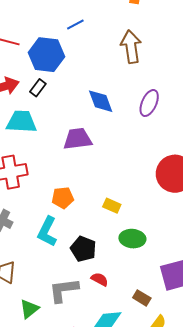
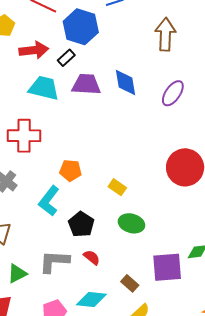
purple trapezoid: (78, 139) -> (86, 84), moved

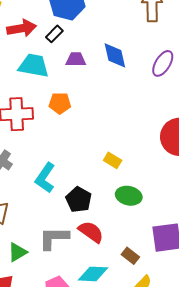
purple trapezoid: (86, 84) -> (76, 59), size x0.7
orange pentagon: (70, 170) -> (60, 103), moved
red semicircle: (92, 257) -> (91, 232), size x1.5

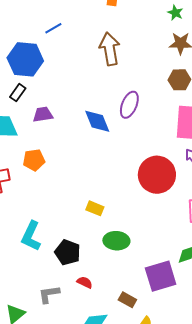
blue diamond: (115, 55) -> (97, 121), moved
red semicircle: (91, 232) -> (85, 282), size x0.6
gray L-shape: (54, 238) -> (49, 294), size x0.7

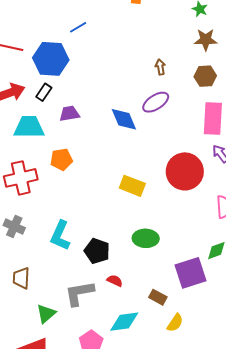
brown arrow: (110, 49) -> (160, 67), moved, size x0.5
purple ellipse: (129, 105) -> (156, 102), turned 36
yellow rectangle: (95, 208) -> (132, 186), moved, size x1.4
gray L-shape: (49, 294) -> (79, 293), size x1.4

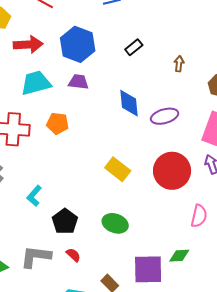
blue hexagon: (51, 59) -> (78, 44), moved
black rectangle: (44, 92) -> (134, 47), moved
purple ellipse: (156, 102) -> (165, 116), moved
cyan trapezoid: (29, 127) -> (36, 83), turned -32
cyan L-shape: (60, 236) -> (34, 196), size x0.7

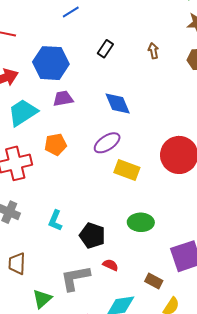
purple ellipse: (165, 116) -> (107, 143), moved

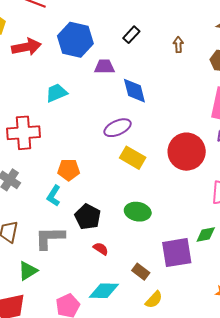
purple trapezoid: (63, 99) -> (104, 67), moved
cyan trapezoid: (23, 112) -> (56, 93), moved, size x0.7
orange pentagon: (56, 144) -> (69, 170), moved
gray L-shape: (75, 278) -> (50, 238), moved

